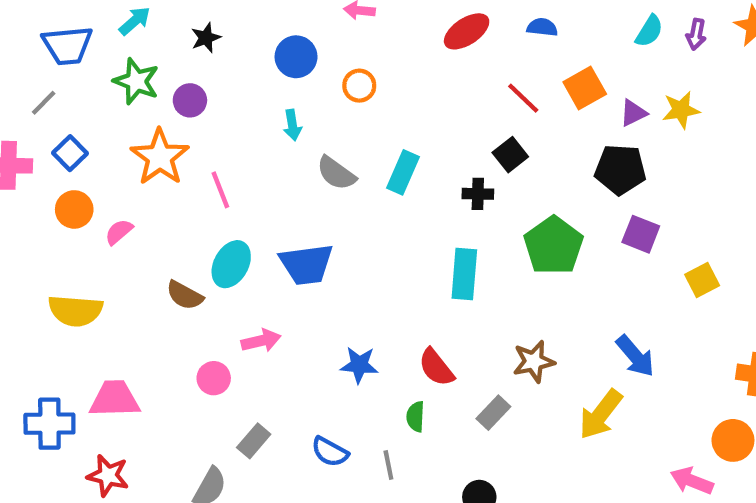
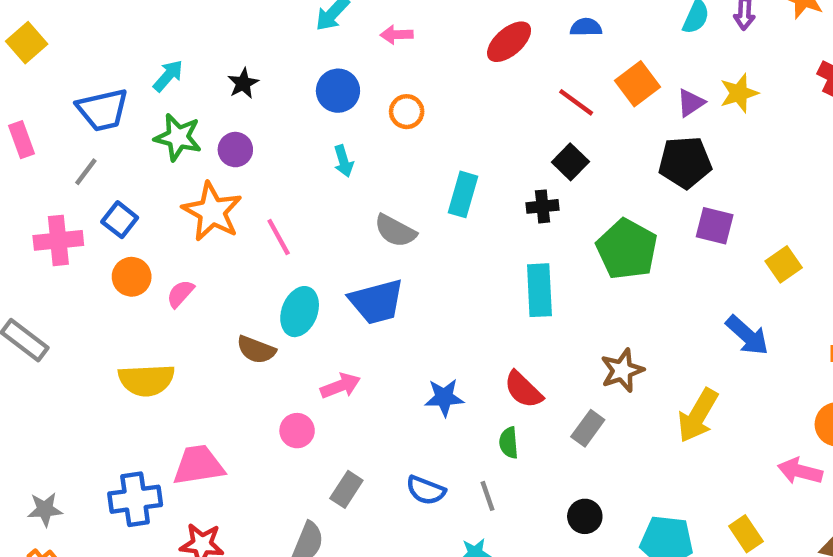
gray semicircle: (336, 173) -> (395, 231), moved
blue arrow: (635, 356) -> (747, 335), moved

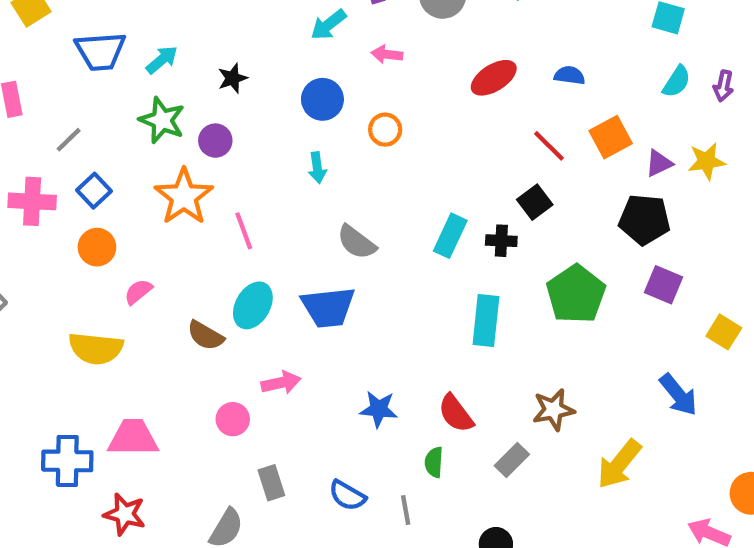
blue trapezoid: (103, 110) -> (100, 51), moved
cyan rectangle: (463, 194) -> (450, 236), moved
yellow square: (784, 264) -> (724, 332), turned -32
pink semicircle: (180, 294) -> (138, 292), moved
gray rectangle: (346, 489) -> (271, 483), turned -60

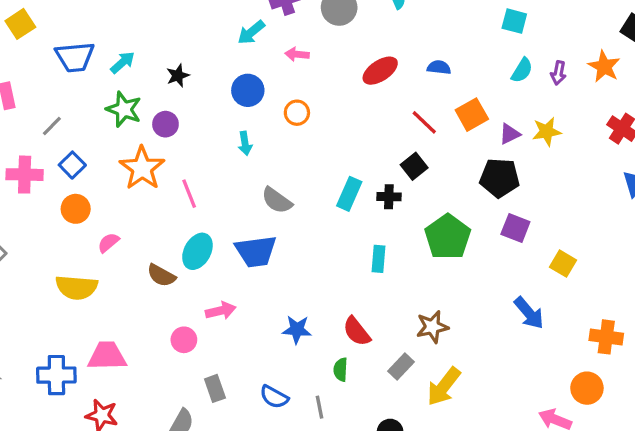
cyan rectangle: (486, 321) -> (378, 259), size x0.7
yellow arrow: (619, 464) -> (444, 387), moved

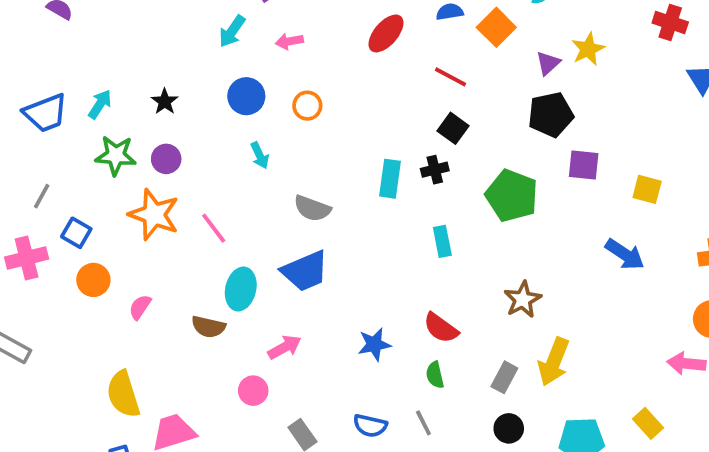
orange square: (472, 115) -> (496, 27), moved
yellow semicircle: (77, 287) -> (123, 394), moved, turned 84
gray rectangle: (401, 367) -> (504, 377), moved

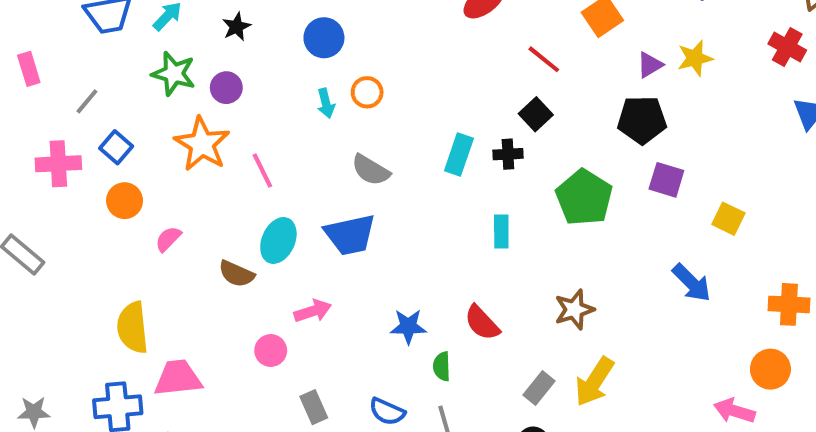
orange circle: (307, 106) -> (367, 92), moved
green semicircle: (435, 375) -> (442, 366), moved

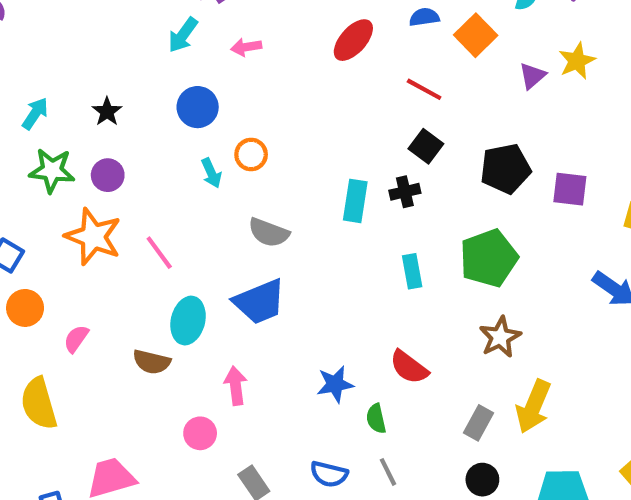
black pentagon: (642, 120) -> (506, 169), moved
green pentagon: (584, 198) -> (489, 258), moved, turned 30
pink arrow: (313, 311) -> (236, 386), turned -69
yellow semicircle: (133, 328) -> (39, 404), moved

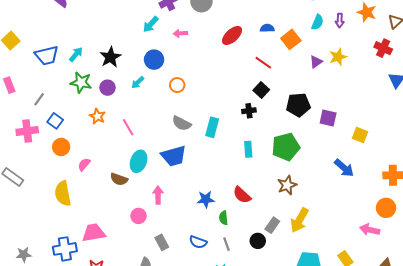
black star: (107, 112) -> (110, 57), size x1.5
cyan arrow: (211, 173) -> (138, 82), moved, turned 64
cyan rectangle: (355, 201) -> (212, 127), moved
orange star: (93, 237) -> (97, 116), size x0.6
black circle: (482, 480) -> (258, 241), moved

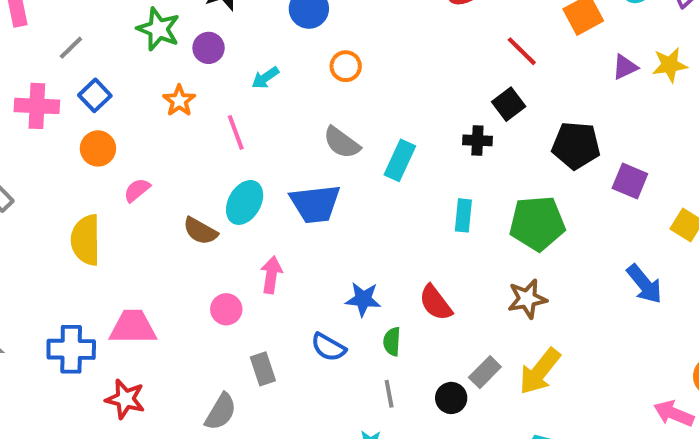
cyan arrow: (138, 82) -> (265, 78), moved
blue semicircle: (198, 242) -> (328, 347), moved

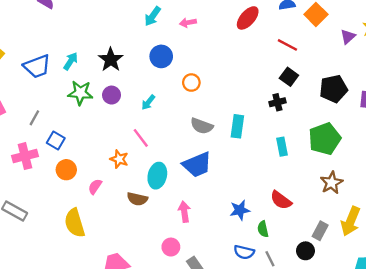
orange star: (179, 101) -> (119, 159), moved
pink circle: (226, 309) -> (171, 247), moved
blue semicircle: (328, 347) -> (244, 252), moved

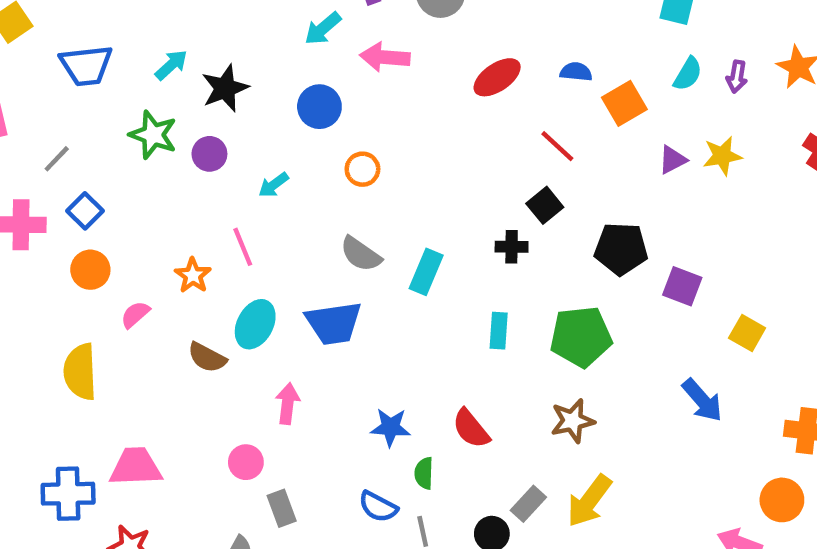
pink arrow: (188, 23) -> (385, 57), size x1.5
cyan arrow: (71, 61) -> (171, 65), moved

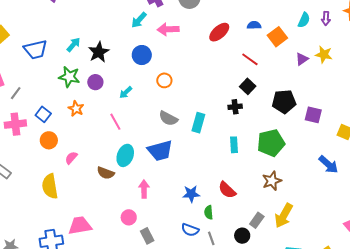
yellow star: (722, 156) -> (324, 55), turned 30
gray line: (57, 159) -> (16, 93), moved
orange star: (193, 275) -> (76, 109), moved

